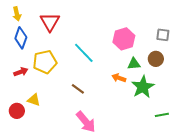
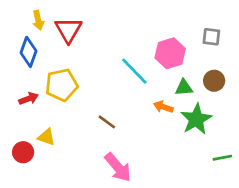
yellow arrow: (17, 14) -> (38, 20), moved
gray square: (163, 35) -> (211, 37), moved
cyan line: (84, 53) -> (134, 71), moved

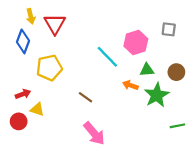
brown circle: (214, 81) -> (176, 72), moved
red arrow: (29, 99) -> (23, 94), moved

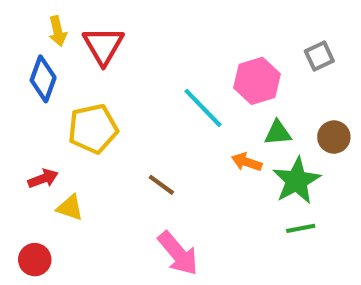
gray square: (169, 29) -> (319, 56), turned -32
red circle: (19, 121) -> (35, 260), moved
green line: (177, 126) -> (301, 228), moved

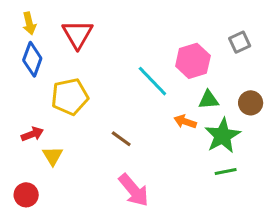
yellow arrow: (58, 31) -> (29, 23), moved
yellow triangle: (70, 208) -> (53, 156), turned 40

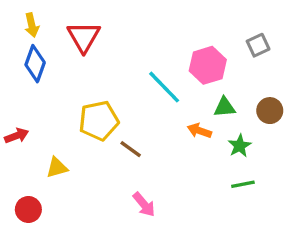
yellow pentagon: (70, 97) -> (99, 121), moved
red arrow: (32, 134) -> (17, 136), moved
green star: (223, 136) -> (240, 146), size x0.6
yellow triangle: (53, 156) -> (57, 168), turned 45
pink arrow: (134, 190) -> (144, 204), size x0.7

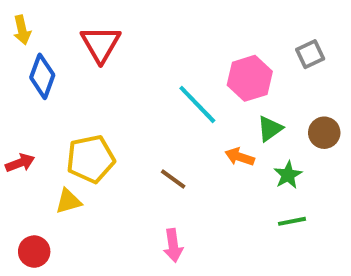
yellow arrow: (32, 25) -> (22, 30), moved
green triangle: (225, 107) -> (270, 129), turned -30
yellow pentagon: (99, 121) -> (91, 159), moved
brown line: (131, 149) -> (173, 179), moved
pink arrow: (144, 204) -> (173, 245), turned 32

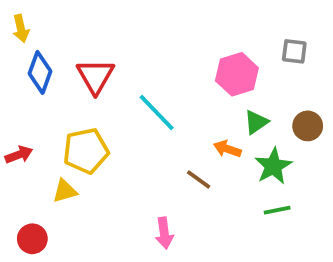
red triangle: (101, 44) -> (95, 76), moved
gray square: (310, 54) -> (294, 51), turned 32
cyan line: (197, 104) -> (157, 113), moved
green star: (288, 175) -> (273, 166), size x1.4
brown line: (173, 179) -> (199, 179), moved

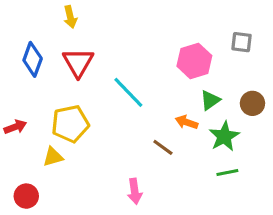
yellow arrow: (21, 28) -> (70, 17), moved

